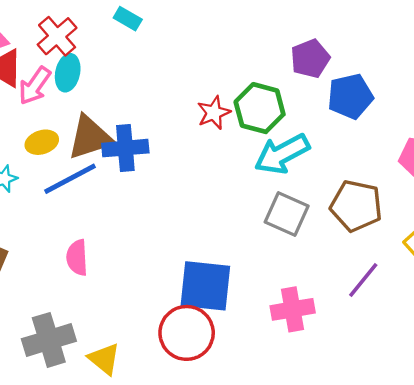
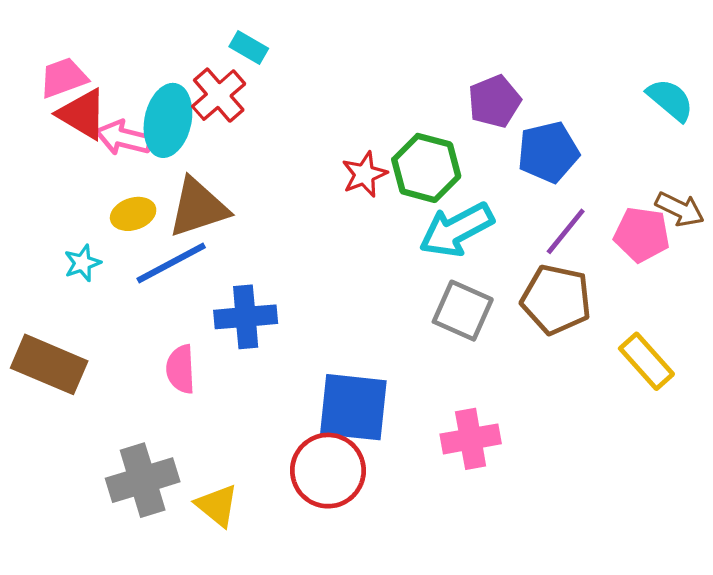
red cross: (57, 36) -> (219, 95), moved
cyan ellipse: (68, 73) -> (168, 120), size x1.4
pink arrow: (35, 86) -> (124, 138), turned 69
blue cross: (125, 148) -> (246, 317), moved
purple line: (363, 280) -> (566, 231), moved

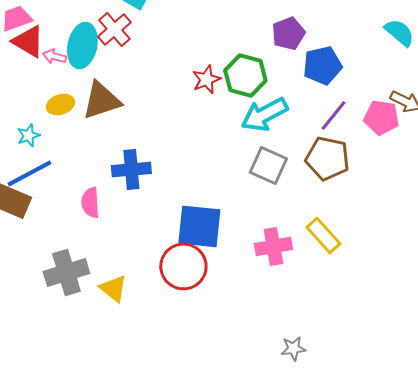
pink arrow: (124, 138) -> (54, 56), size x0.7
blue line: (171, 263) -> (29, 173), moved
yellow rectangle: (646, 361) -> (323, 235), moved

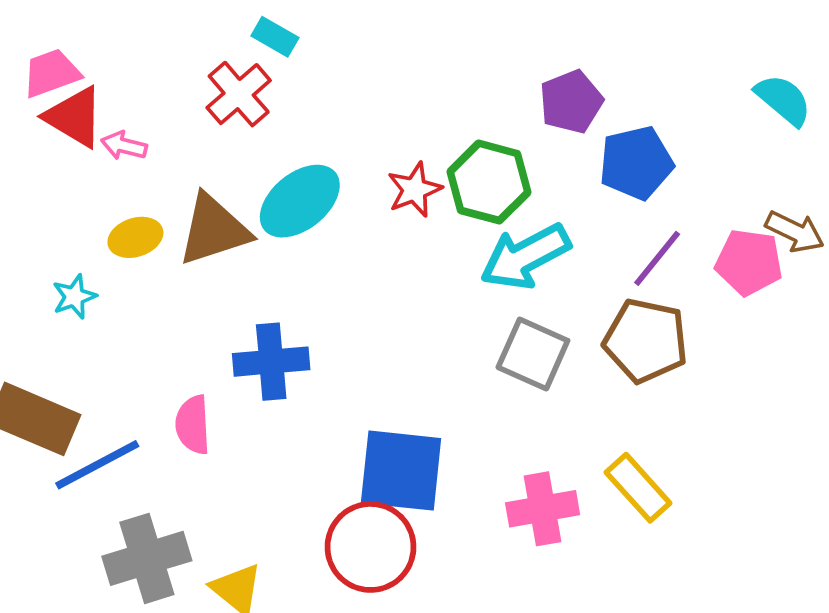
cyan ellipse: (82, 45) -> (300, 201), moved, turned 39
blue line: (29, 173) -> (97, 465), moved

